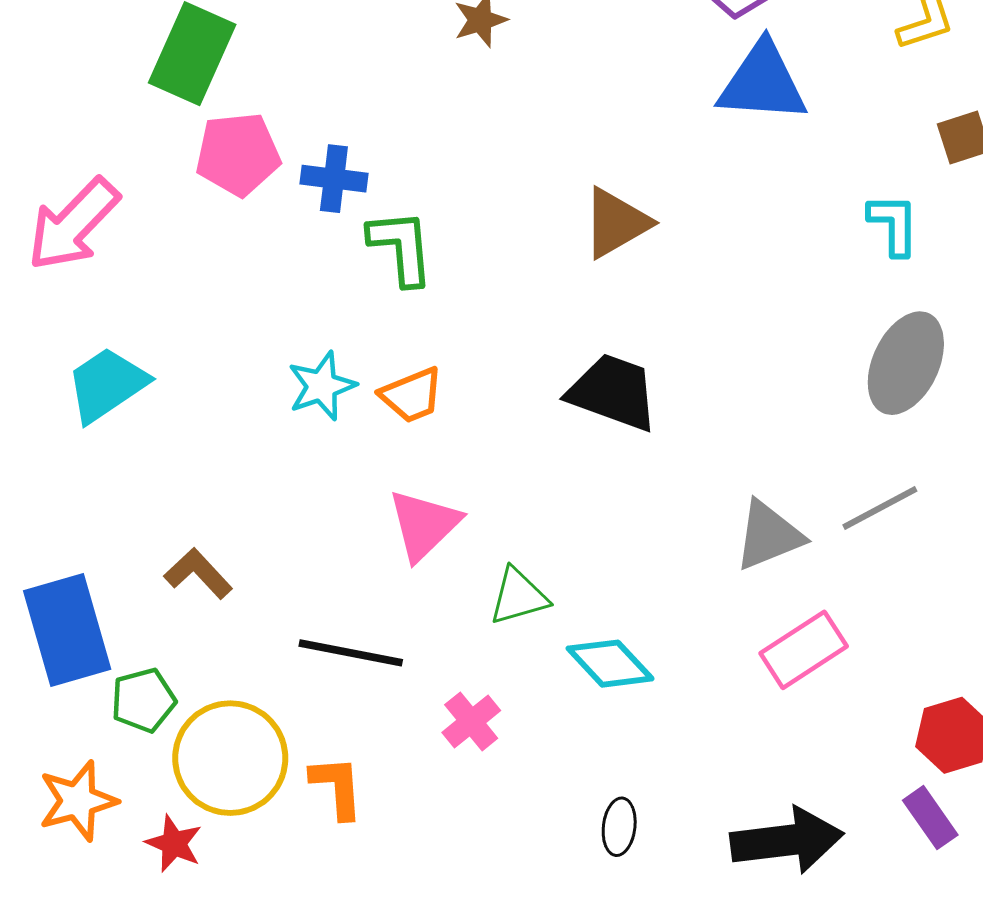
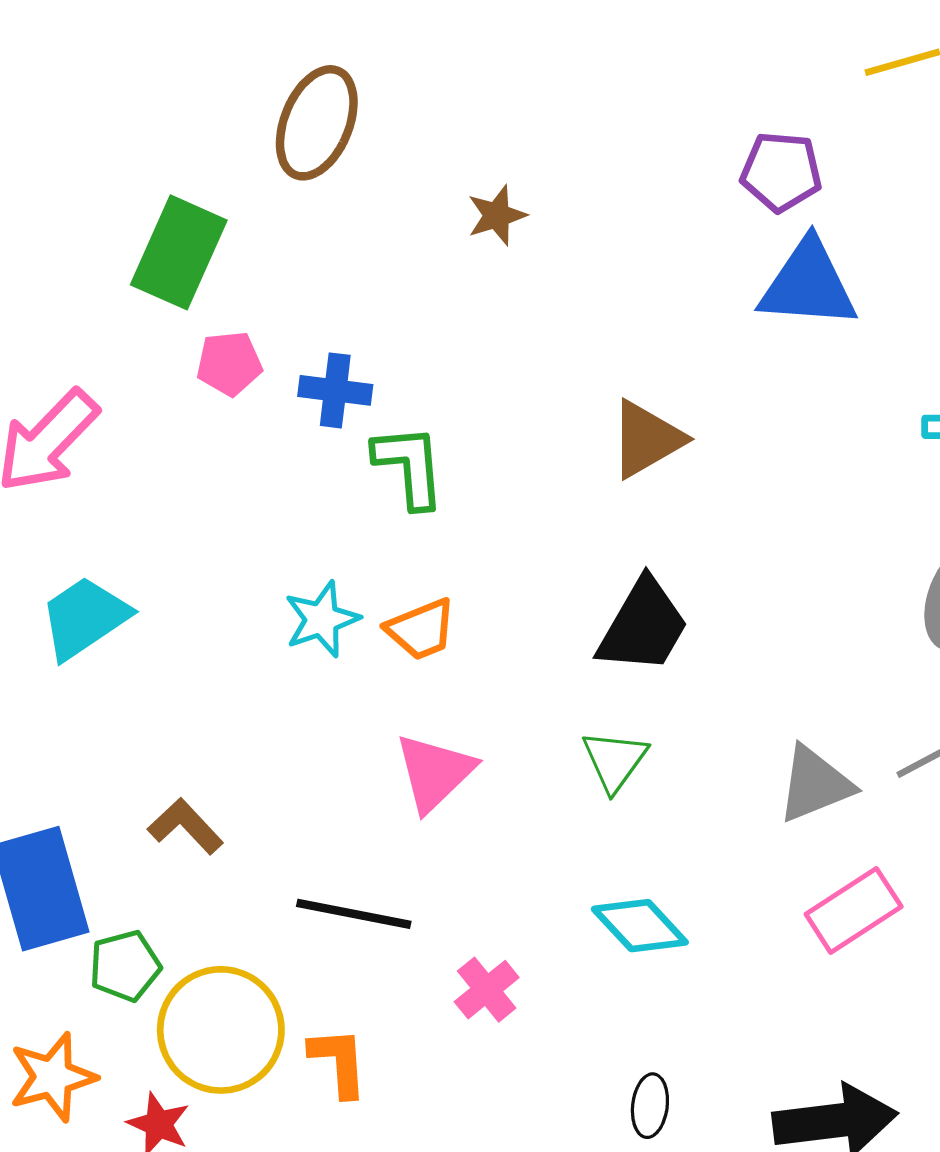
pink pentagon: (238, 154) -> (229, 364), size x0.7
black trapezoid: (613, 392) -> (643, 626), turned 100
green triangle: (518, 596) -> (615, 761), moved, turned -38

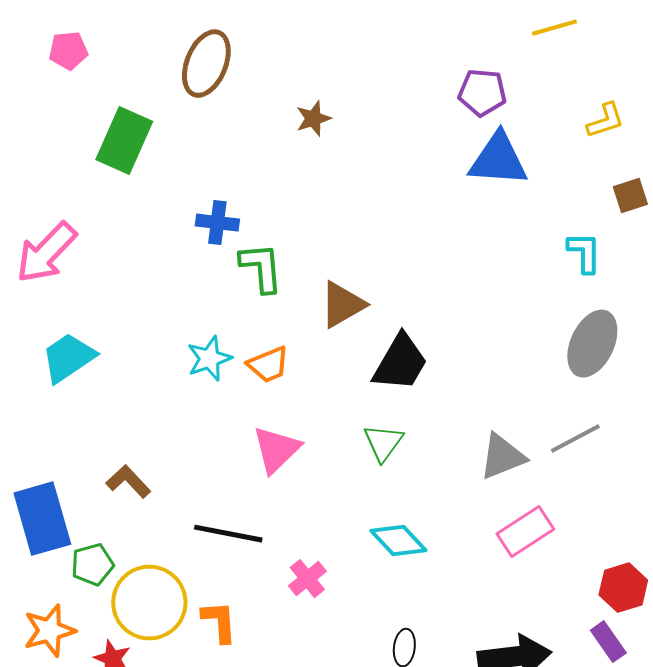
pink pentagon: (229, 364) -> (68, 51), moved
brown triangle: (647, 439) -> (342, 305), moved

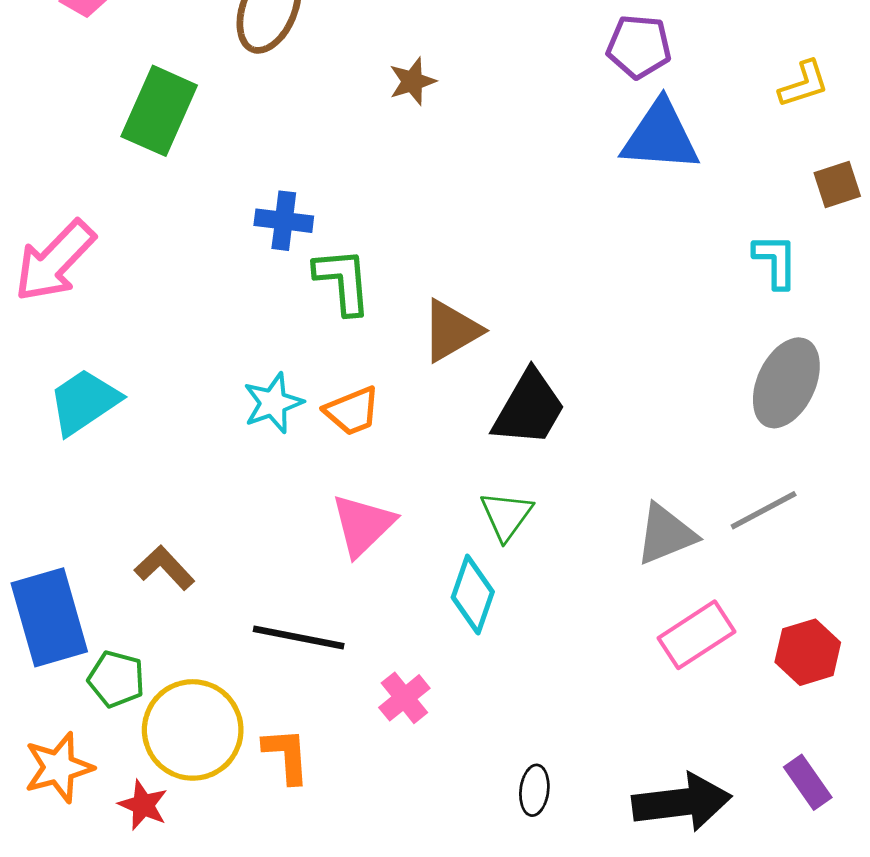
cyan diamond: (398, 541) -> (473, 595), moved, turned 62
green pentagon: (92, 565) -> (116, 679), turned 30
red hexagon: (623, 588) -> (808, 652), moved

